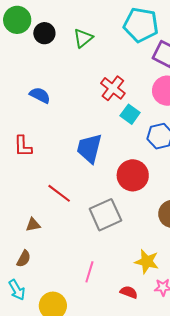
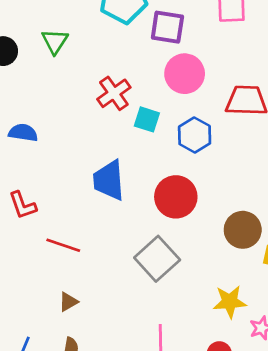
red cross: (113, 88) -> (114, 93), turned 35
red line: (59, 193) -> (63, 245), moved

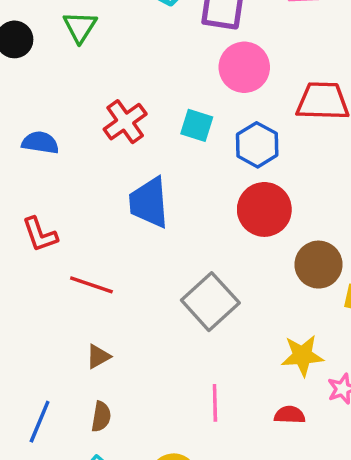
red cross: (114, 93) -> (125, 122), moved
red circle: (176, 197) -> (264, 209), moved

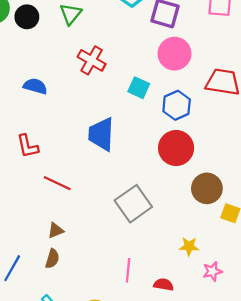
red cross: (125, 122) -> (92, 60), moved, turned -32
yellow star: (302, 356) -> (189, 246), size x0.7
red semicircle: (290, 415) -> (164, 285), moved
brown semicircle: (101, 417) -> (52, 259), moved

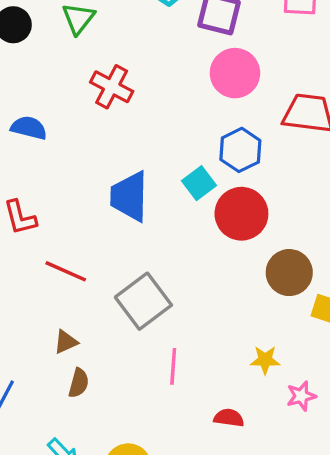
cyan square: (139, 88) -> (199, 183), moved, turned 30
gray square: (133, 204) -> (143, 301), moved
brown semicircle: (52, 259) -> (79, 383), moved
pink line: (128, 270) -> (173, 366), moved

